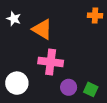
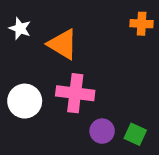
white circle: (17, 83) -> (25, 101), moved

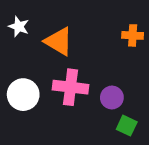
orange cross: (142, 24) -> (133, 35), moved
purple circle: (102, 131) -> (112, 98), moved

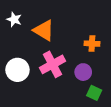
orange cross: (133, 35) -> (92, 44), moved
pink cross: (70, 87) -> (53, 64), turned -35

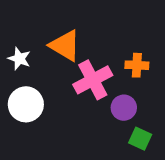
white star: (14, 19) -> (19, 59), moved
pink cross: (53, 64) -> (93, 80), moved

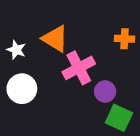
orange cross: (137, 65) -> (124, 39), moved
green square: (140, 139) -> (119, 118), size x1.4

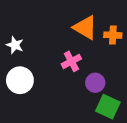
orange triangle: (55, 39) -> (85, 28), moved
pink cross: (79, 68) -> (71, 61), size x0.7

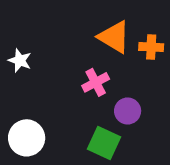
white circle: (20, 80) -> (27, 138), moved
green square: (108, 107) -> (104, 143), moved

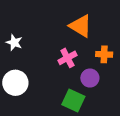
orange cross: (151, 47) -> (104, 54), moved
white circle: (27, 138) -> (15, 83), moved

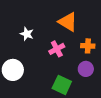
white star: (14, 43) -> (27, 34), moved
purple circle: (90, 78) -> (86, 69), moved

